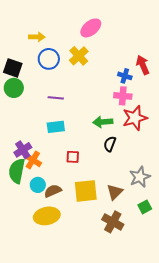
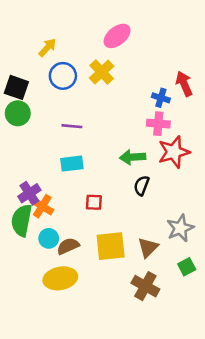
yellow arrow: (37, 37) -> (47, 48), turned -49

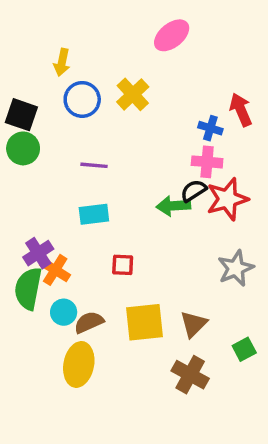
pink ellipse: (117, 36) -> (172, 35), moved
yellow arrow: (47, 48) -> (62, 62), turned 150
black semicircle: (142, 186) -> (194, 191), moved, turned 36
gray star: (180, 228) -> (236, 268), moved
yellow ellipse: (60, 278) -> (79, 364), turned -68

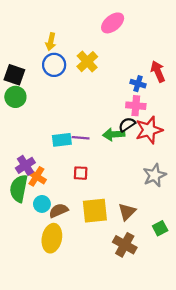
yellow arrow: (62, 62) -> (51, 42), moved
purple line: (94, 165) -> (81, 138), moved

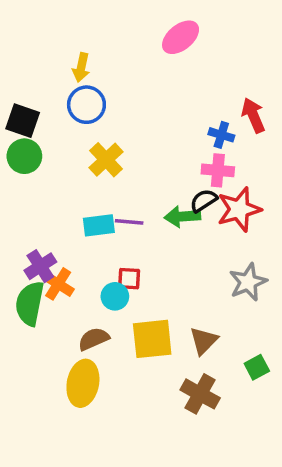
yellow cross: (87, 62) -> (106, 160), moved
cyan circle: (42, 204) -> (115, 296), moved

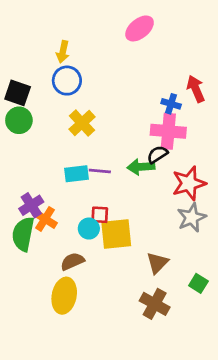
pink cross: (218, 170) -> (168, 131), size x1.4
red star: (239, 209) -> (189, 183), moved
yellow square: (152, 339) -> (116, 234), moved
green square: (257, 367) -> (198, 283), turned -30

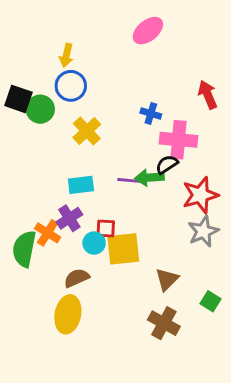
blue cross: (171, 104) -> (151, 114), moved
green circle: (19, 120) -> (40, 109), moved
purple line: (100, 171) -> (129, 180), moved
purple cross: (31, 205) -> (69, 218), moved

